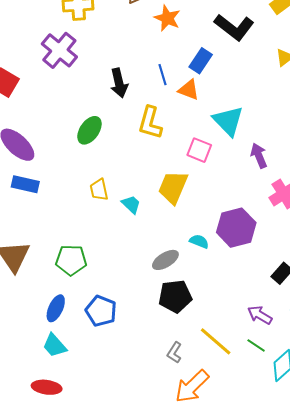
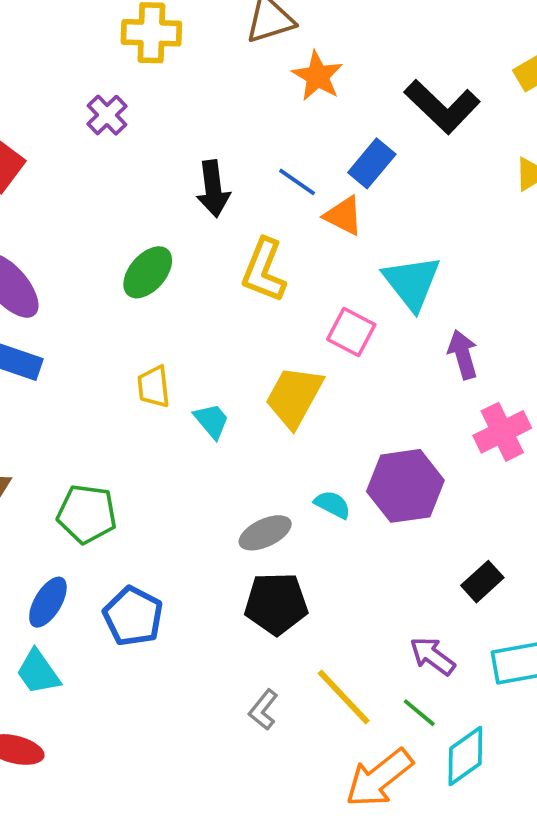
purple cross: (59, 50) -> (107, 115), size x0.6
blue line: (163, 75) -> (297, 182), turned -45
orange arrow: (192, 386) -> (379, 778), moved

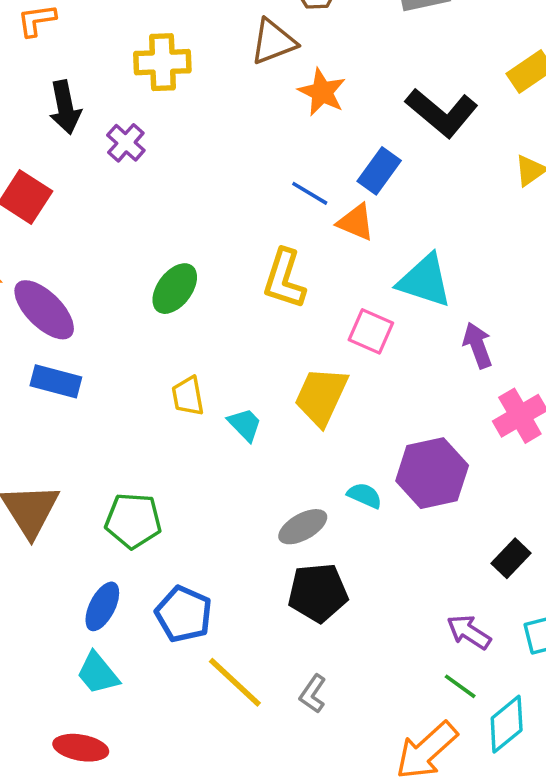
black arrow: (213, 189) -> (65, 107), moved
cyan triangle: (412, 283) -> (425, 281), turned -30
yellow line: (344, 697) -> (235, 682), moved

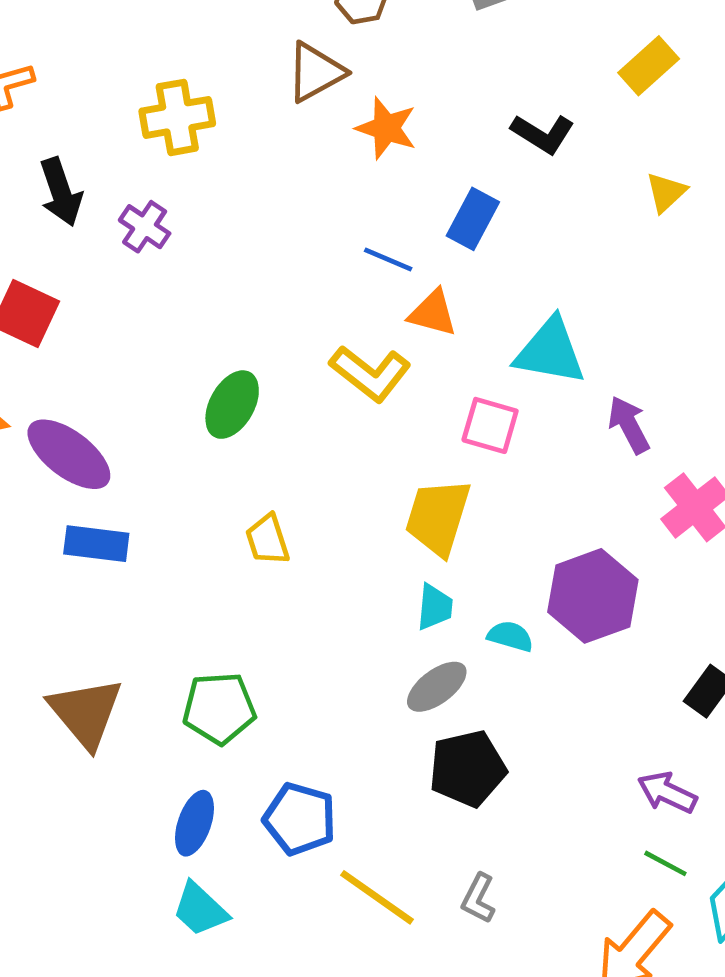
black L-shape: (442, 113) -> (543, 134), size x0.7
orange triangle: (356, 222) -> (433, 313), moved
yellow L-shape: (284, 279) -> (370, 373), turned -62
cyan trapezoid: (245, 424) -> (435, 607), moved, turned 57

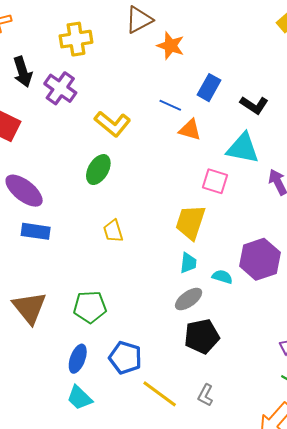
black L-shape: (543, 134) -> (254, 105), moved
purple cross: (145, 227) -> (60, 88), size x1.4
yellow L-shape: (370, 373) -> (113, 124), moved

